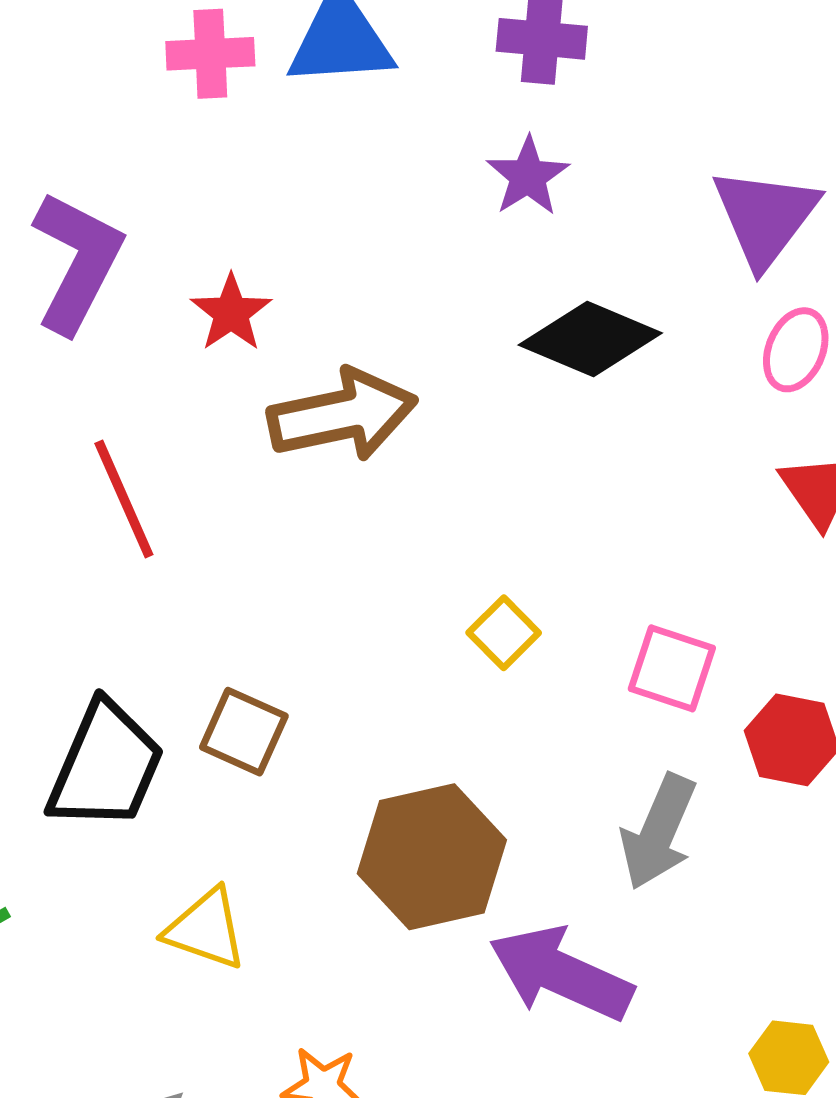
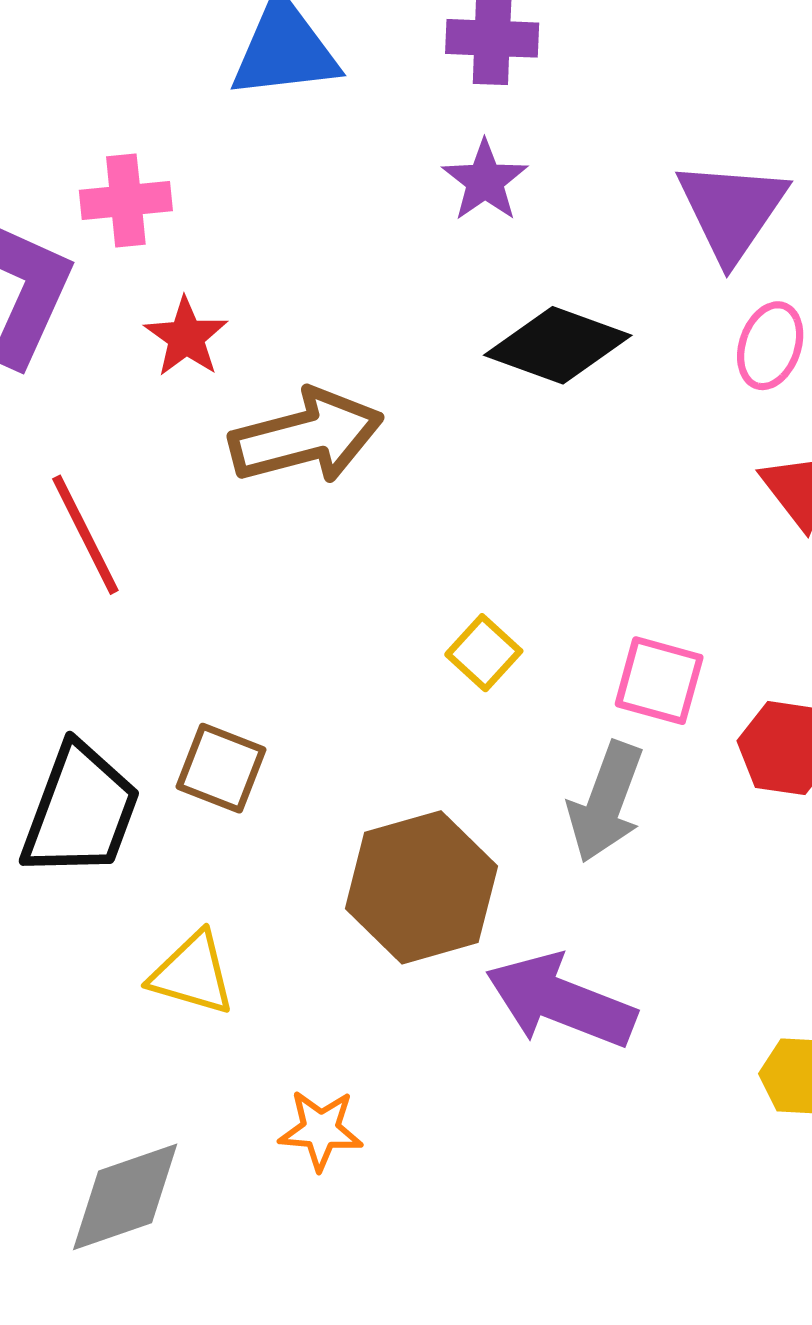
pink cross: (210, 54) -> (126, 201), moved
gray arrow: (658, 832) -> (606, 802), moved

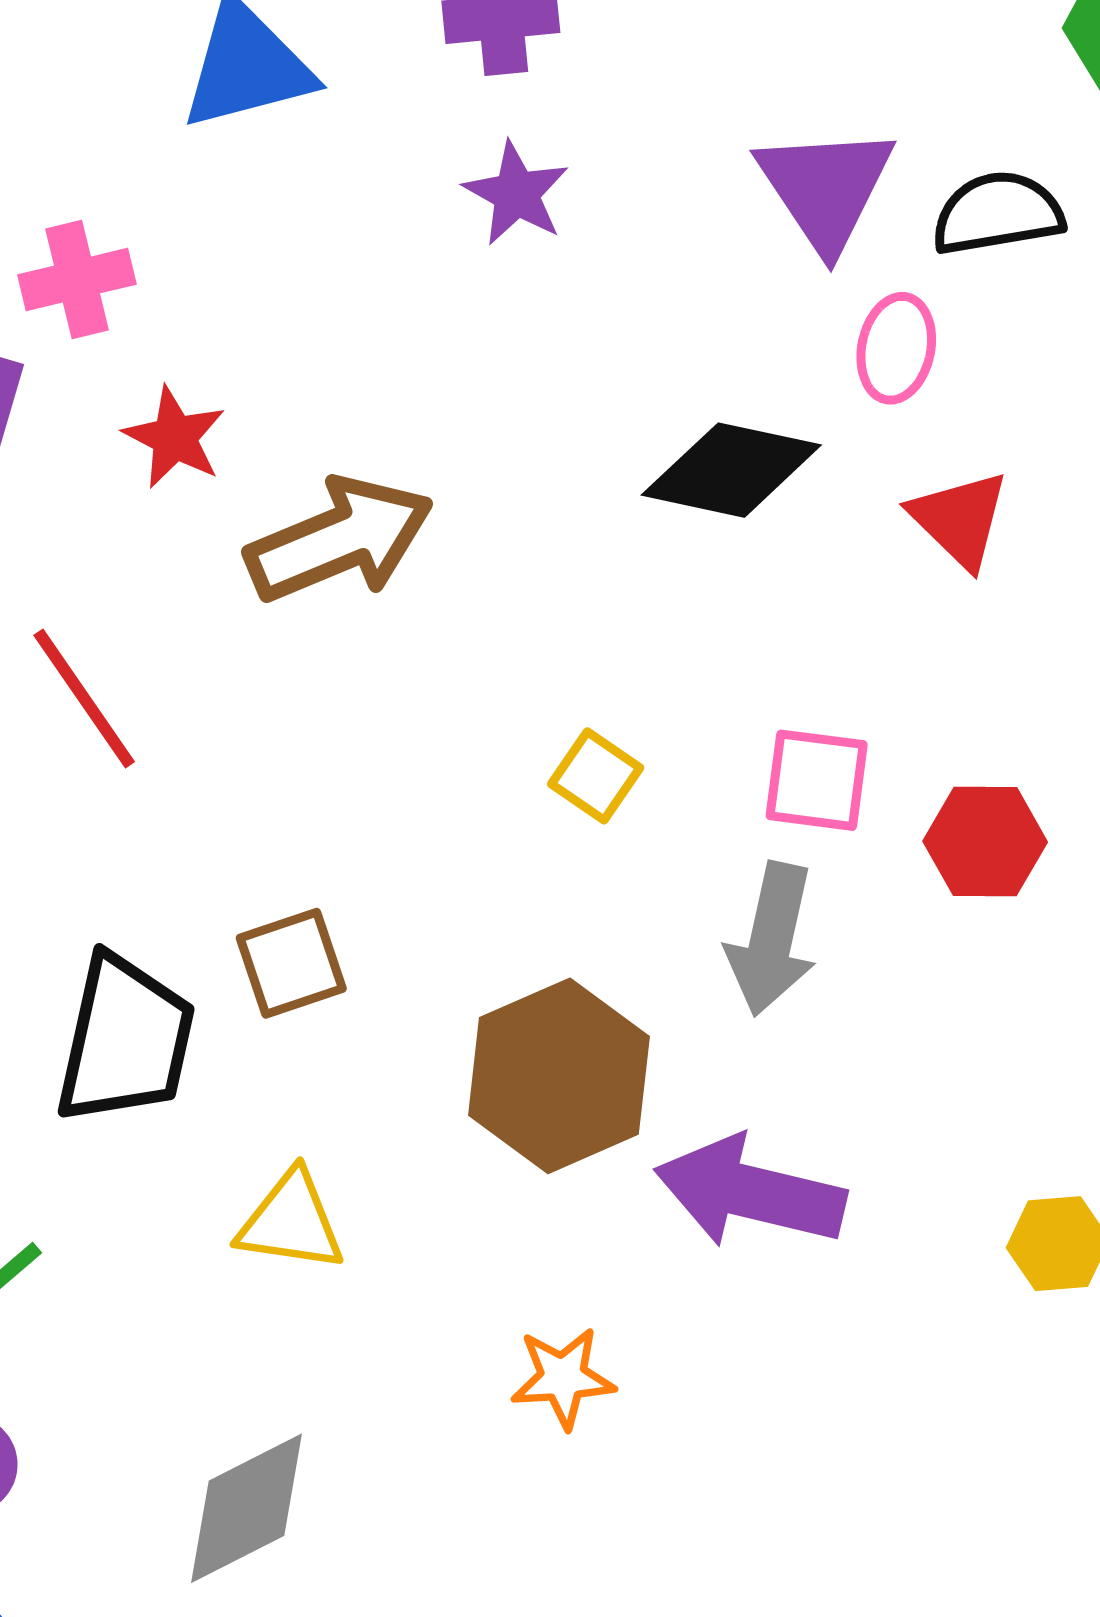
black diamond: (558, 345) -> (731, 470), moved
brown square: (221, 768) -> (291, 963), turned -32
orange star: (321, 1130) -> (563, 1378), moved

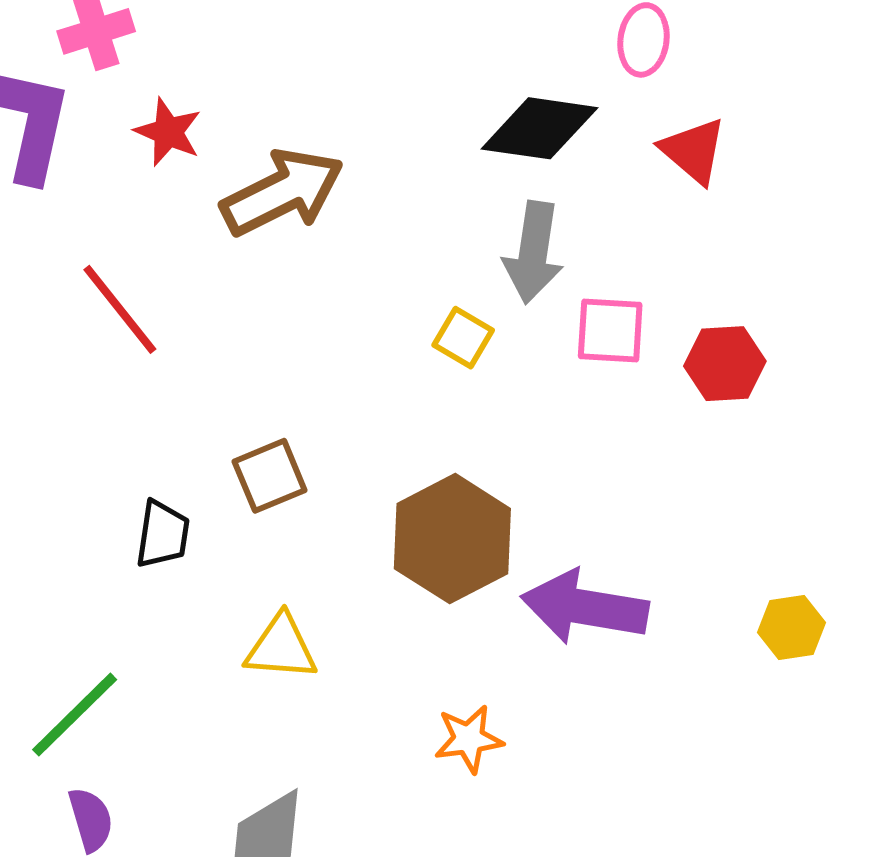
gray arrow: (771, 939) -> (533, 252), moved
black trapezoid: (125, 1040) -> (163, 534), size x0.6

